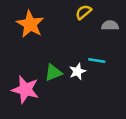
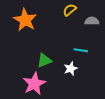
white star: (77, 71) -> (71, 69), moved
pink star: (25, 90) -> (34, 84), moved, turned 30

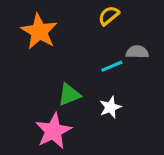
gray semicircle: (92, 21) -> (137, 52), moved
cyan line: (81, 50) -> (112, 66), moved, turned -32

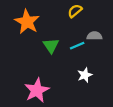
green triangle: (69, 95) -> (51, 46), moved, turned -42
white star: (110, 107) -> (85, 75), moved

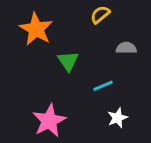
cyan line: (77, 46) -> (103, 86), moved
white star: (85, 75) -> (118, 118), moved

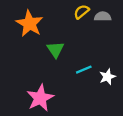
gray semicircle: (126, 48) -> (103, 16), moved
white star: (118, 118) -> (107, 77), moved

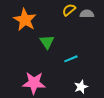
white star: (107, 77) -> (81, 87), moved
pink star: (40, 98) -> (34, 83), turned 30

